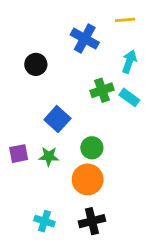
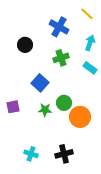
yellow line: (125, 20) -> (87, 14), turned 48
green cross: (102, 90) -> (61, 58), moved
green star: (49, 156) -> (45, 110), moved
orange circle: (88, 179) -> (80, 117), moved

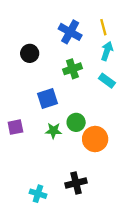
yellow line: (87, 14) -> (103, 27), moved, turned 32
blue square: (40, 83) -> (48, 99), turned 30
cyan cross: (31, 154) -> (38, 194), moved

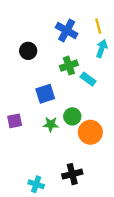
cyan rectangle: (107, 81) -> (88, 79), moved

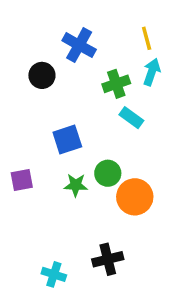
blue cross: (67, 31) -> (79, 45), moved
green cross: (69, 66) -> (116, 84), moved

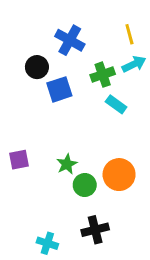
cyan arrow: (152, 72) -> (134, 64), turned 45
blue square: (67, 139) -> (59, 89), moved
green circle: (108, 173) -> (85, 185), moved
green star: (76, 185) -> (67, 164), turned -30

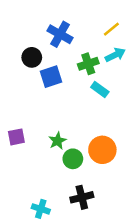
yellow line: (129, 34) -> (111, 29), turned 66

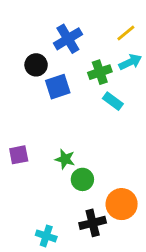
blue cross: (60, 34) -> (68, 39), turned 30
green star: (57, 141) -> (65, 159), turned -30
orange circle: (102, 150) -> (122, 204), moved

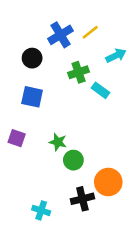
yellow line: (126, 33) -> (90, 32), moved
green cross: (100, 72) -> (79, 72), moved
blue square: (58, 87) -> (32, 97), moved, turned 30
purple square: (19, 155) -> (17, 138), turned 30

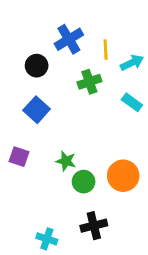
yellow line: (90, 32) -> (106, 49), moved, turned -54
cyan rectangle: (101, 90) -> (132, 102), moved
blue square: (32, 97) -> (37, 110), turned 30
orange circle: (108, 182) -> (123, 176), moved

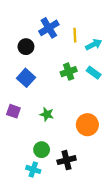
green cross: (89, 82) -> (69, 72), moved
green circle: (84, 182) -> (42, 150), moved

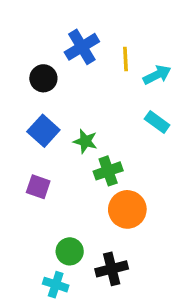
green cross: (69, 72) -> (108, 171), moved
purple square: (13, 111) -> (38, 187), moved
green star: (47, 114) -> (85, 141), moved
orange circle: (87, 125) -> (127, 209), moved

